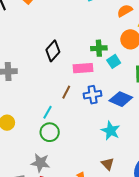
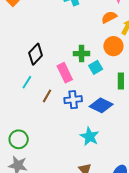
pink rectangle: (83, 68) -> (65, 73), turned 66
cyan line: (47, 112) -> (27, 82), moved
green circle: (50, 132) -> (19, 139), moved

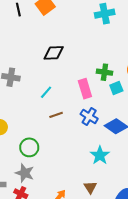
black diamond: (36, 54) -> (54, 53), moved, turned 35
brown line: (47, 96) -> (56, 115), moved, turned 32
blue cross: (73, 100) -> (89, 116), turned 30

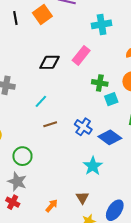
pink rectangle: (85, 89) -> (81, 55), moved, turned 54

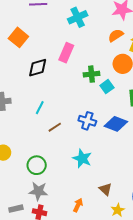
orange square: (42, 14) -> (18, 37), moved
cyan star: (93, 166) -> (82, 158), moved

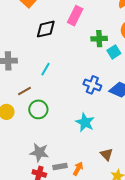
brown line: (55, 127) -> (25, 91), moved
green circle: (37, 165) -> (38, 109), moved
gray rectangle: (16, 209) -> (60, 167), moved

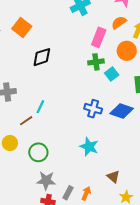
pink rectangle: (75, 16) -> (99, 37), moved
cyan line: (46, 69) -> (40, 107), moved
green circle: (38, 109) -> (38, 152), moved
gray rectangle: (60, 167) -> (68, 193), turned -48

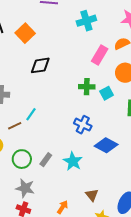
green cross: (96, 62) -> (87, 87), moved
blue diamond: (122, 111) -> (106, 145), moved
gray rectangle: (68, 193) -> (46, 160), moved

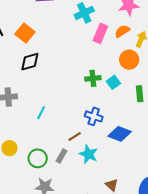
pink rectangle: (100, 55) -> (100, 33), moved
black diamond: (40, 65) -> (30, 62), moved
brown line: (15, 126) -> (75, 136), moved

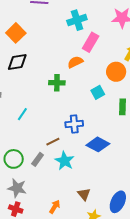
orange semicircle: (122, 31) -> (75, 62), moved
green cross: (93, 78) -> (57, 83), moved
blue cross: (94, 116) -> (74, 124), turned -30

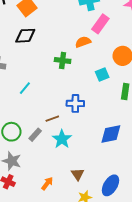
blue diamond: (98, 144) -> (111, 134), moved, turned -45

